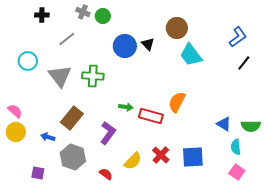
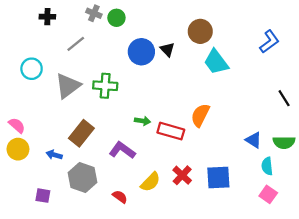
black line: (244, 63) -> (284, 98), moved, turned -70
gray triangle: (60, 76) -> (68, 86), turned 30
purple L-shape: (108, 133) -> (122, 150), turned -90

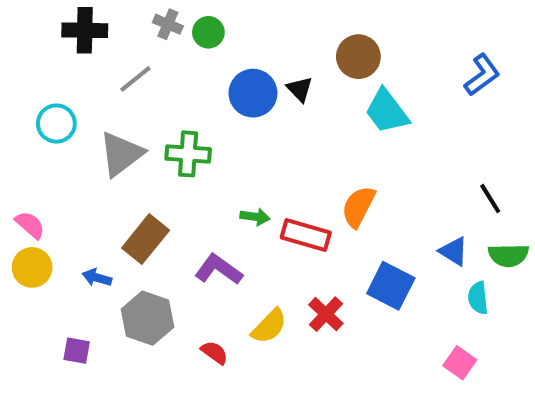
black cross: (47, 17) -> (85, 30), size x1.5
black line: (284, 98) -> (490, 199), moved
blue square: (218, 177) -> (391, 286), moved, turned 30
pink square: (268, 194) -> (460, 363), moved

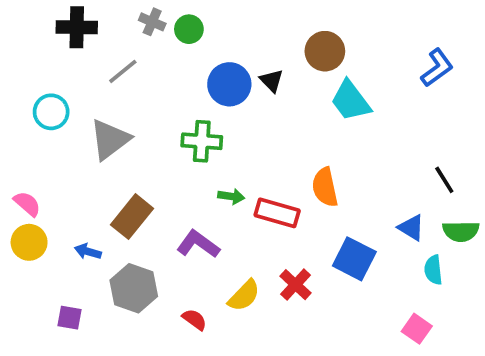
green cross: (188, 154) -> (202, 141), moved
orange semicircle: (358, 207) -> (325, 187), turned -39

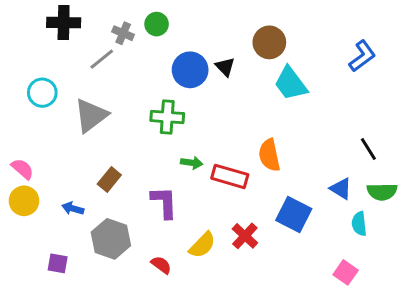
gray cross: (152, 22) -> (123, 33), moved
brown rectangle: (132, 217) -> (109, 179), size x0.7
purple L-shape: (198, 244) -> (164, 202), turned 52

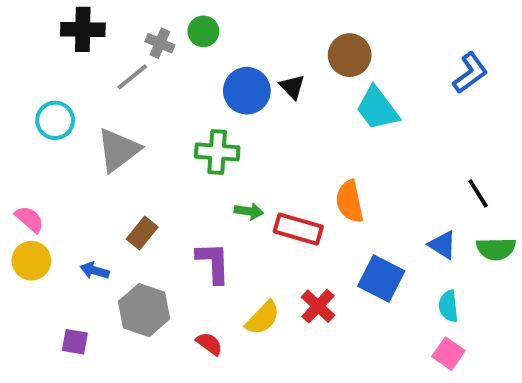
cyan semicircle: (359, 224) -> (448, 306), moved

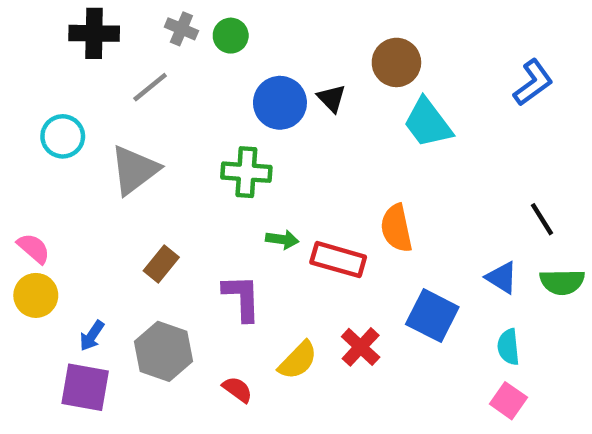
gray cross: (160, 43) -> (181, 29), moved
blue arrow: (95, 271) -> (92, 336), moved, turned -72
purple square: (75, 342) -> (85, 387), size x1.6

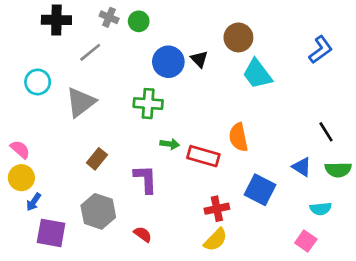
blue arrow: (92, 336) -> (34, 202), moved
red cross: (361, 347) -> (217, 209), turned 35
cyan semicircle: (508, 347) -> (321, 209), moved, turned -90
yellow semicircle: (298, 360) -> (216, 240), moved

